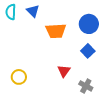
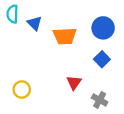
blue triangle: (33, 11) -> (35, 23), moved

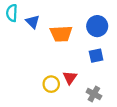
blue square: (102, 59) -> (96, 56), turned 32
yellow circle: (22, 89) -> (51, 84), moved

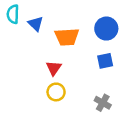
red triangle: (70, 78) -> (54, 68), moved

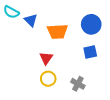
cyan semicircle: (13, 14) -> (11, 12), turned -63
gray cross: (103, 103) -> (78, 84), moved

